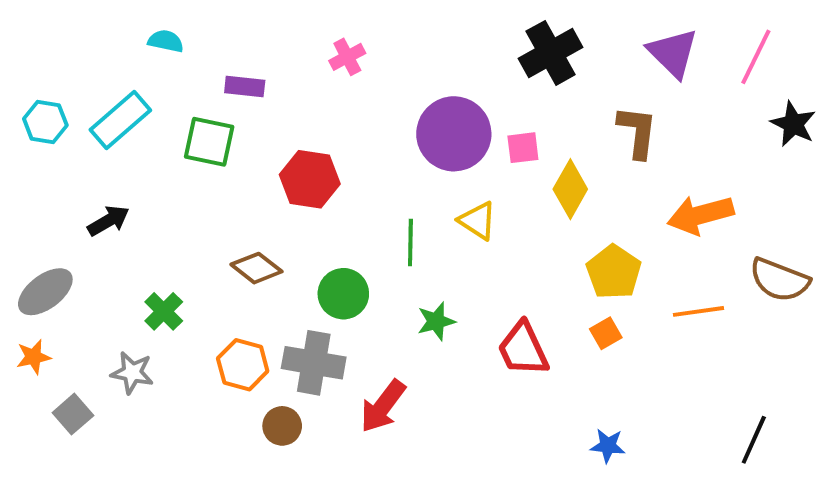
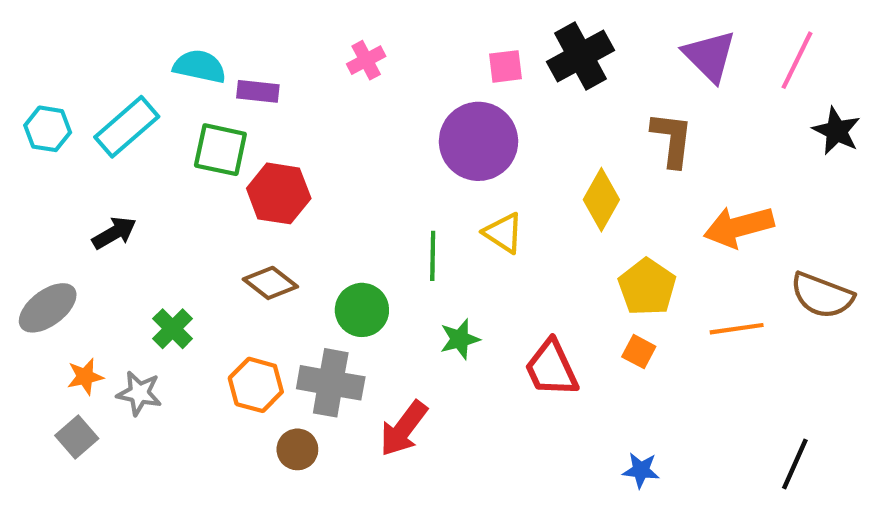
cyan semicircle: (166, 41) -> (200, 66), moved, size x1.4
pink square: (523, 148) -> (506, 66), moved
red hexagon: (310, 179) -> (279, 193), moved
orange square: (606, 333) -> (639, 352), turned -32
orange star: (33, 357) -> (85, 377), moved

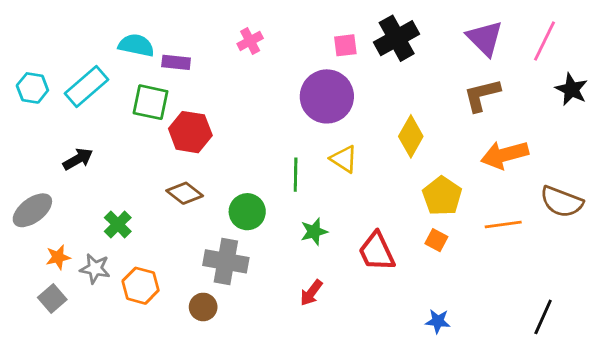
brown L-shape: (672, 139) -> (482, 95), moved, turned -111
orange hexagon: (256, 385) -> (141, 286), moved
red arrow: (404, 429) -> (311, 293), moved, size x0.7

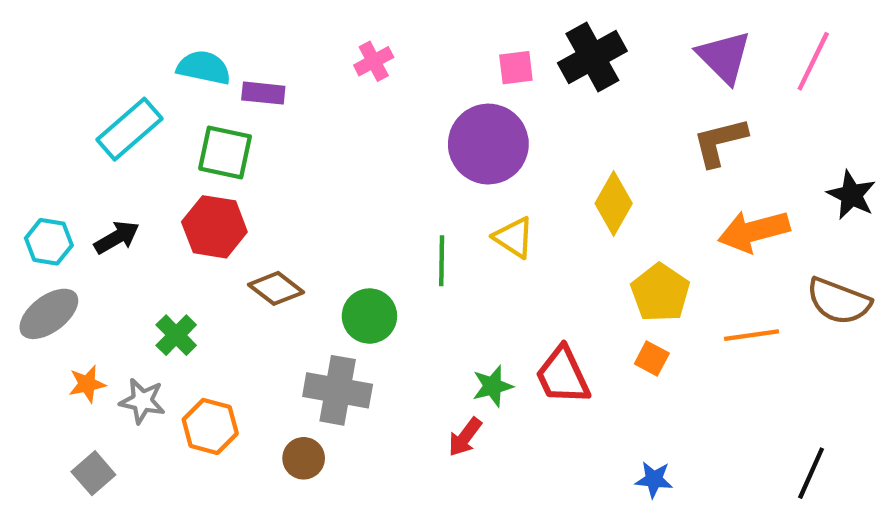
cyan hexagon: (32, 88) -> (49, 242), moved
black star: (572, 89) -> (851, 195), moved
red hexagon: (190, 132) -> (214, 227), moved
green star: (314, 232) -> (493, 386), moved
gray square: (52, 298) -> (93, 473), moved

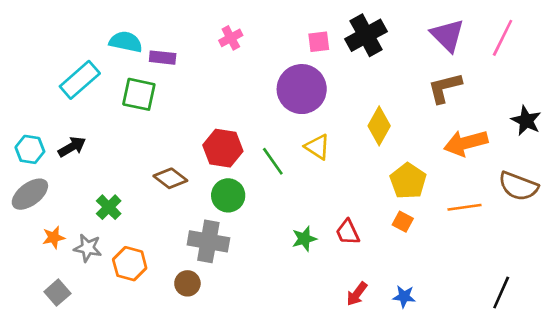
red hexagon: (214, 227) -> (223, 148), moved
green line: (442, 261) -> (273, 161), turned -36
red trapezoid: (563, 375) -> (348, 232), size x0.7
red arrow: (465, 437) -> (357, 294), moved

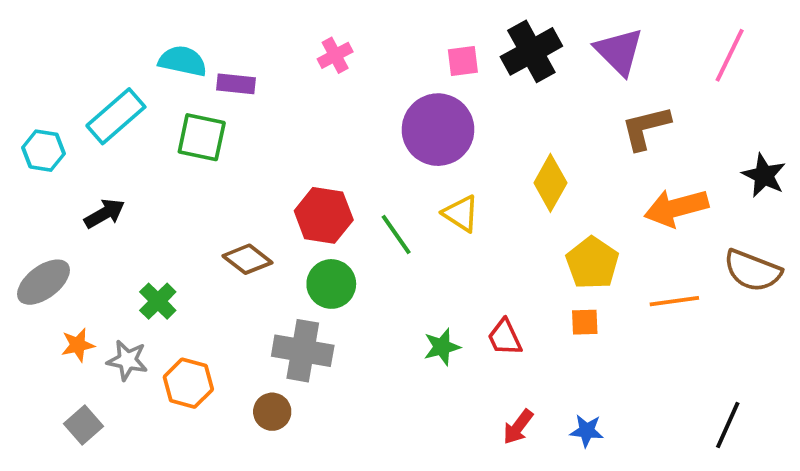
purple triangle: (447, 35) -> (619, 51), moved
cyan hexagon: (30, 149) -> (43, 151), moved
orange square: (403, 222) -> (585, 322), turned -30

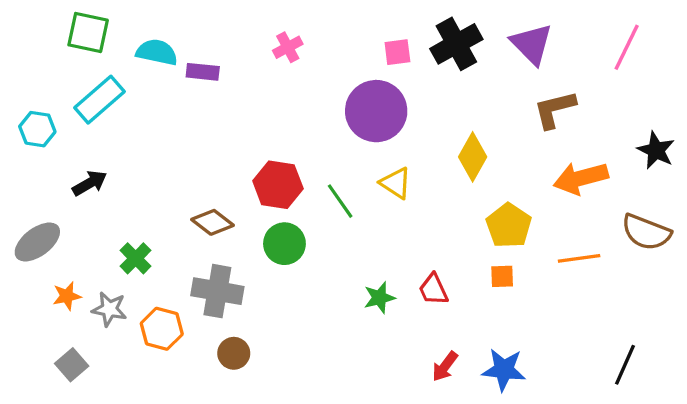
green square: (202, 137) -> (88, 33), moved
gray cross: (303, 351) -> (217, 291), moved
blue star: (587, 431) -> (504, 370), size x1.5

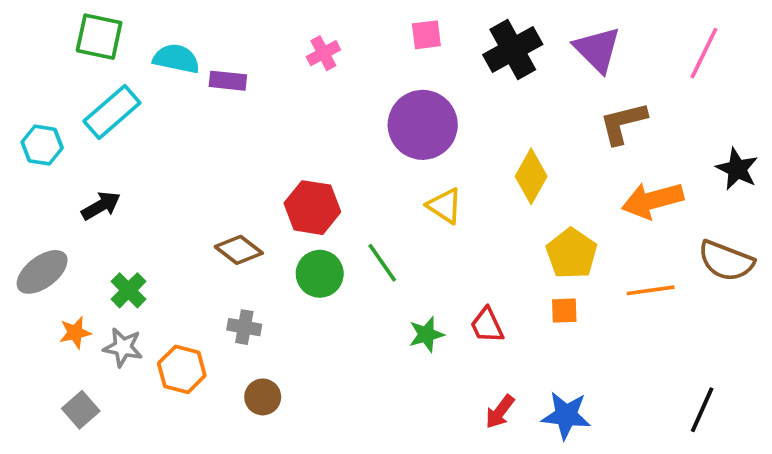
pink square: (397, 52) -> (426, 35), moved
green line: (340, 201) -> (382, 263), moved
green cross: (136, 258) -> (128, 290), moved
gray cross: (217, 291) -> (244, 327), size x0.6

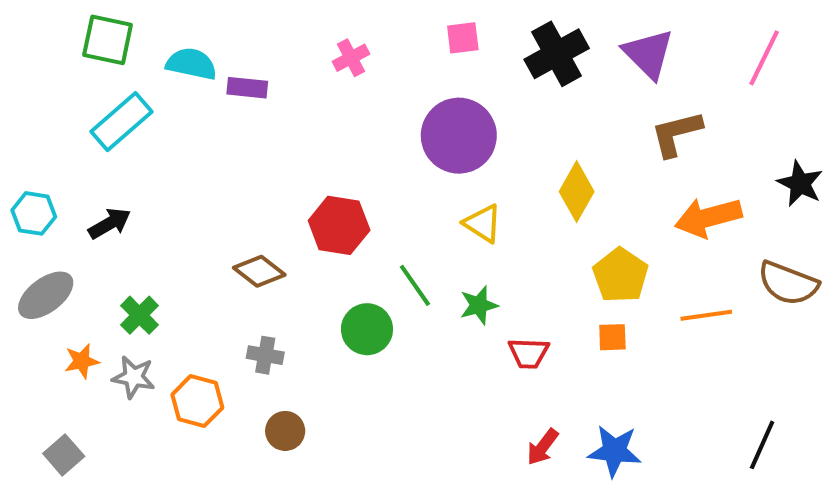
cyan hexagon: (42, 145) -> (34, 213), moved
green circle: (320, 274) -> (367, 329), moved
red trapezoid: (487, 325) -> (529, 353), turned -63
green star: (426, 334) -> (479, 305), moved
gray square: (81, 410) -> (64, 455), moved

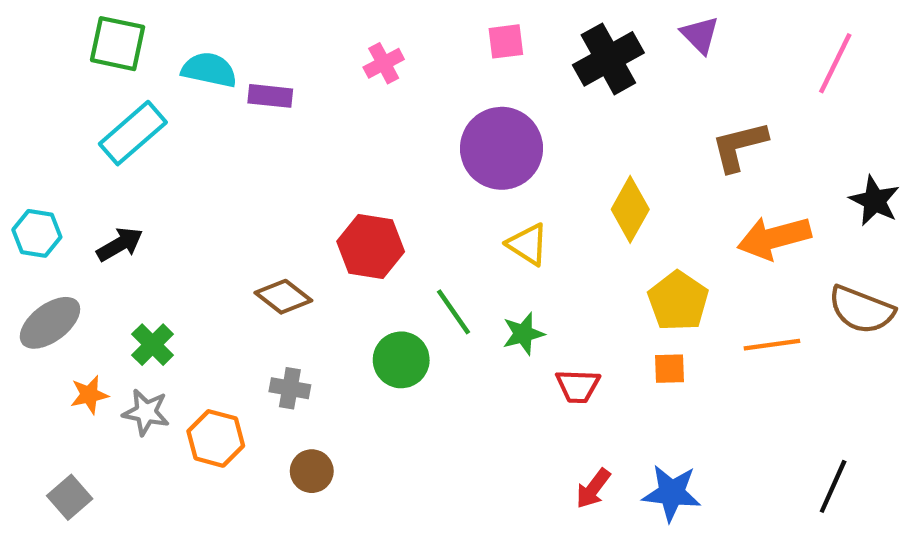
purple triangle: (648, 54) -> (700, 35), moved, size x0.7

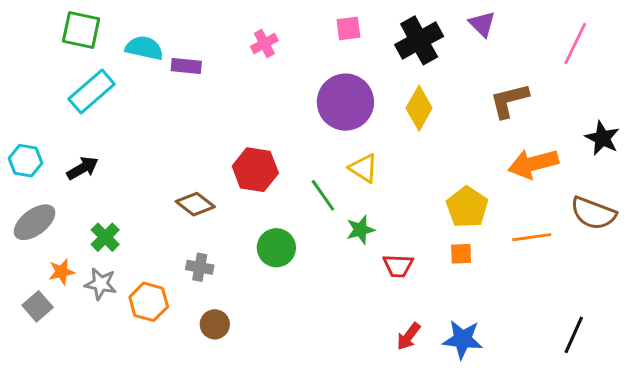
yellow diamond: (630, 209) -> (419, 108), moved
green line: (454, 312) -> (323, 195), moved
gray square: (70, 497) -> (38, 306), moved

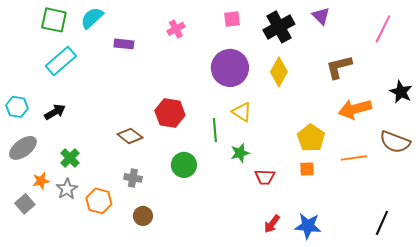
cyan semicircle: (144, 48) -> (92, 18), moved, turned -55
green line: (323, 195) -> (215, 130), turned 30
gray star: (101, 284) -> (67, 189), turned 30

